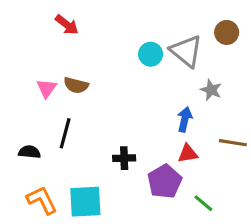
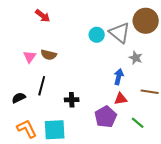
brown circle: (227, 32) -> (146, 21), size x1.6
black semicircle: (29, 152) -> (19, 98), turned -32
black cross: (124, 158) -> (72, 100), moved
green line: (203, 203) -> (138, 123), moved

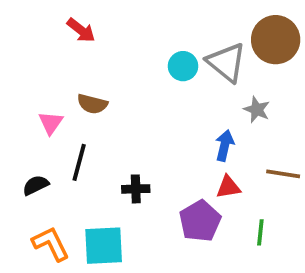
pink triangle: (30, 57) -> (51, 123), moved
green line: (138, 123) -> (260, 232), turned 56

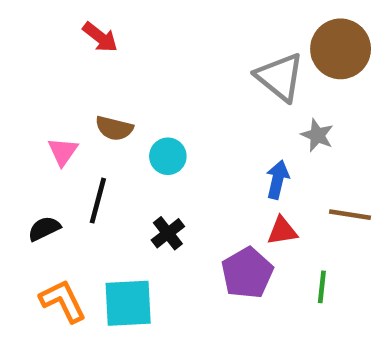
cyan circle: (183, 66) -> (168, 156), moved
black cross: (136, 189) -> (168, 233), turned -36

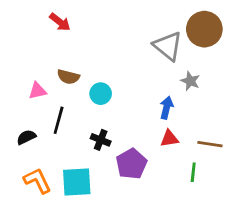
pink triangle: (63, 152) -> (37, 91), turned 42
brown line: (350, 215) -> (210, 144), moved
black cross: (168, 233) -> (101, 140), turned -30
purple pentagon: (247, 273) -> (131, 164), moved

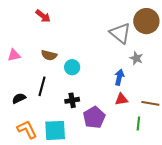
pink triangle: (37, 91) -> (14, 55), moved
black cross: (101, 140) -> (72, 100), turned -32

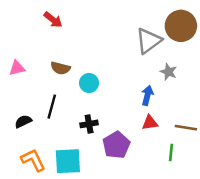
gray triangle: (120, 33) -> (149, 41), turned 45

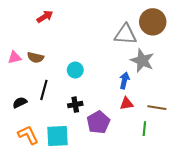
red arrow: (53, 20) -> (45, 17), turned -70
gray triangle: (149, 41) -> (125, 34), turned 40
brown semicircle: (60, 68) -> (35, 57), moved
gray star: (168, 72) -> (142, 61), size x1.6

